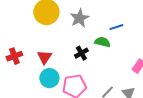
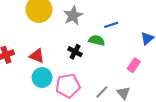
black cross: (81, 53) -> (75, 52), turned -32
red triangle: (44, 57) -> (37, 56), turned -42

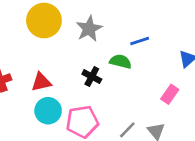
red triangle: (37, 56) -> (41, 82), turned -35

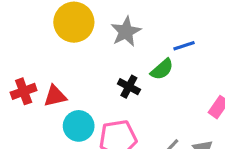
green semicircle: (121, 62) -> (162, 69), turned 125
red triangle: (41, 82) -> (55, 96), moved

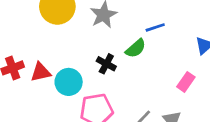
cyan circle: (79, 126) -> (69, 82), moved

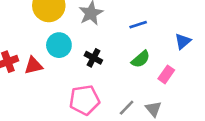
green semicircle: (136, 48) -> (141, 59), moved
cyan circle: (69, 82) -> (59, 45), moved

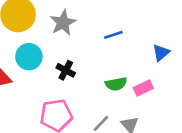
green semicircle: (141, 59) -> (116, 84), moved, turned 30
pink rectangle: (166, 74) -> (143, 88), turned 30

